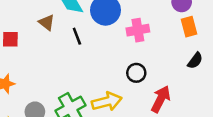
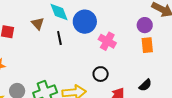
pink cross: (138, 30) -> (107, 41), turned 30
black semicircle: (195, 61) -> (145, 85), moved

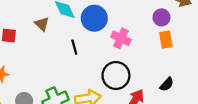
black line: (59, 38) -> (74, 47), moved
black circle: (101, 74) -> (116, 75), size x1.6

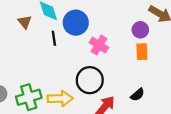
black line: (74, 47) -> (54, 38), moved

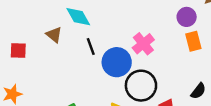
blue circle: (76, 23) -> (117, 62), moved
pink cross: (99, 45) -> (143, 44), turned 30

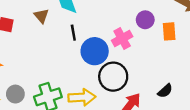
purple circle: (187, 17) -> (145, 20), moved
orange rectangle: (193, 41) -> (169, 31), moved

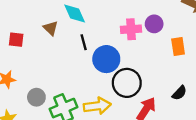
orange rectangle: (169, 31) -> (178, 46), moved
pink cross: (122, 38) -> (131, 29), moved, turned 30
gray circle: (15, 94) -> (36, 97), moved

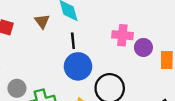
purple circle: (154, 24) -> (143, 47), moved
blue circle: (106, 59) -> (78, 66), moved

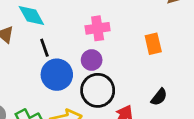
purple circle: (143, 47) -> (92, 60), moved

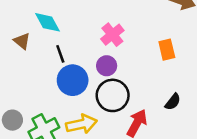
pink cross: (98, 28) -> (112, 35), turned -30

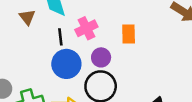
pink cross: (112, 35) -> (86, 28), moved
orange rectangle: (167, 50) -> (129, 34), moved

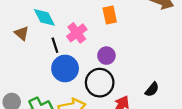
orange rectangle: (129, 34) -> (110, 15), moved
purple circle: (101, 57) -> (106, 56), moved

